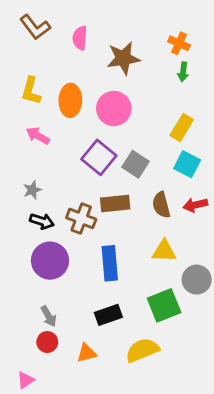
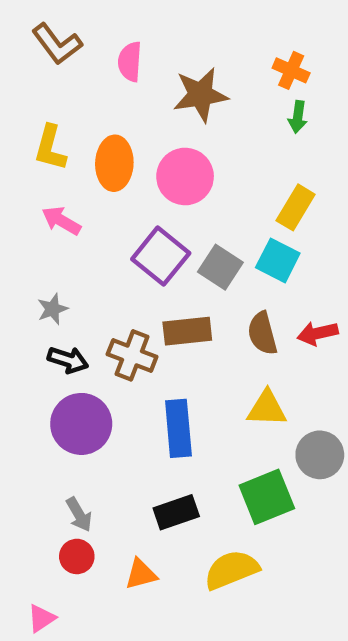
cyan square: (187, 164) -> (278, 260), moved

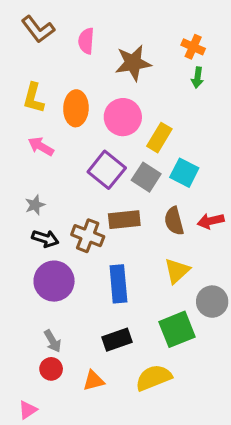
yellow rectangle: (296, 207) -> (159, 138), moved
yellow triangle: (267, 408) -> (177, 271), turned -44

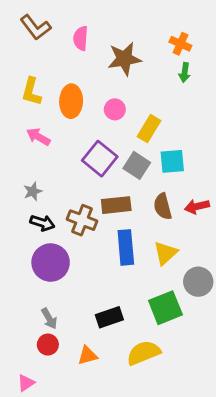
pink circle: (123, 117) -> (115, 109), size x0.6
cyan square: (184, 173) -> (172, 161), turned -32
blue rectangle: (118, 284) -> (126, 247), moved

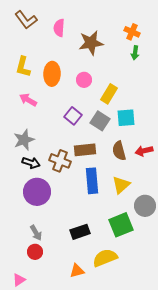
purple square: (100, 159) -> (73, 116), size x0.7
gray star: (33, 191) -> (24, 140), size x1.5
orange triangle: (87, 355) -> (77, 271), moved

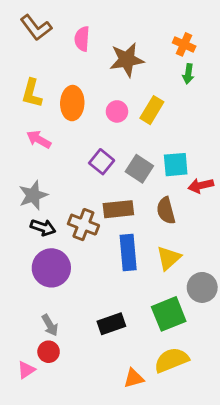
yellow rectangle: (109, 94) -> (152, 110), moved
red arrow: (144, 151) -> (201, 185), moved
yellow semicircle: (105, 258) -> (171, 360), moved
orange triangle: (77, 271) -> (134, 378), moved
pink triangle: (19, 280) -> (26, 370), moved

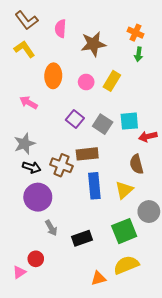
yellow L-shape: (32, 93) -> (24, 49), moved, turned 130
brown semicircle: (166, 211) -> (137, 164), moved
gray arrow: (50, 325) -> (51, 228), moved

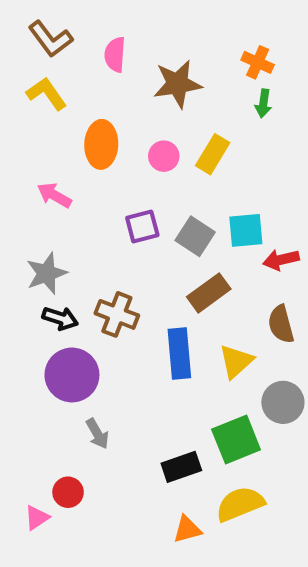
purple square: (75, 119) -> (142, 226), turned 36
brown rectangle: (87, 154) -> (209, 293), moved, turned -30
brown semicircle: (137, 164) -> (281, 324), moved
black rectangle: (82, 238) -> (181, 467), moved

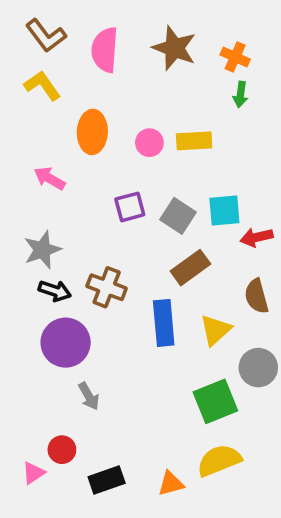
pink semicircle: (115, 55) -> (105, 50), size x1.4
brown star: (177, 84) -> (174, 48), moved, turned 30
yellow rectangle: (213, 154) -> (194, 141), turned 56
black rectangle: (181, 467) -> (107, 480), moved

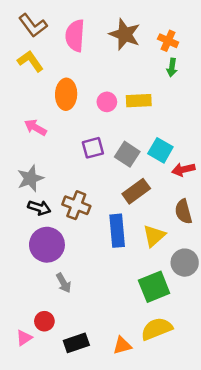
cyan square: (224, 210) -> (160, 150), turned 35

